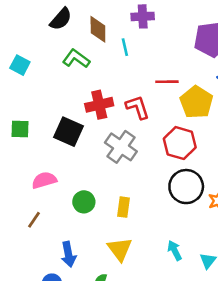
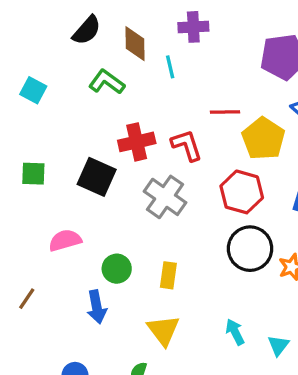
brown line: (34, 220) -> (27, 299), moved
blue arrow: (69, 254) -> (97, 307), moved

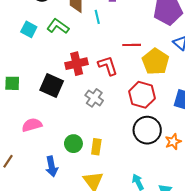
cyan square: (33, 90) -> (29, 29), moved
gray cross: (165, 197) -> (94, 98), size x0.7
green circle: (117, 269) -> (73, 144), moved

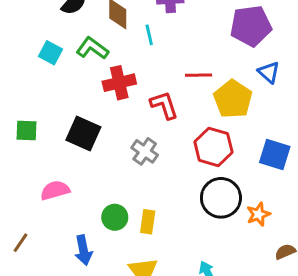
red cross: (77, 64) -> (119, 83), moved

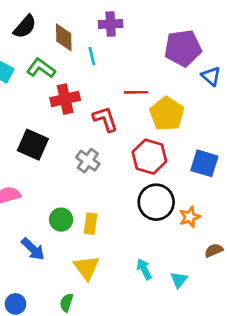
blue triangle: (269, 72) -> (211, 76), moved
blue arrow: (83, 250) -> (33, 249), turned -35

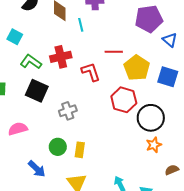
green L-shape: (41, 68) -> (31, 62), moved
gray cross: (88, 161) -> (68, 111), moved, turned 36
blue square: (204, 163) -> (168, 77), moved
black circle: (156, 202) -> (151, 118), moved

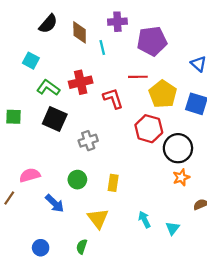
purple pentagon: (149, 19) -> (152, 41), moved
pink semicircle: (18, 129) -> (30, 175), moved
yellow rectangle: (80, 150) -> (113, 183), moved

